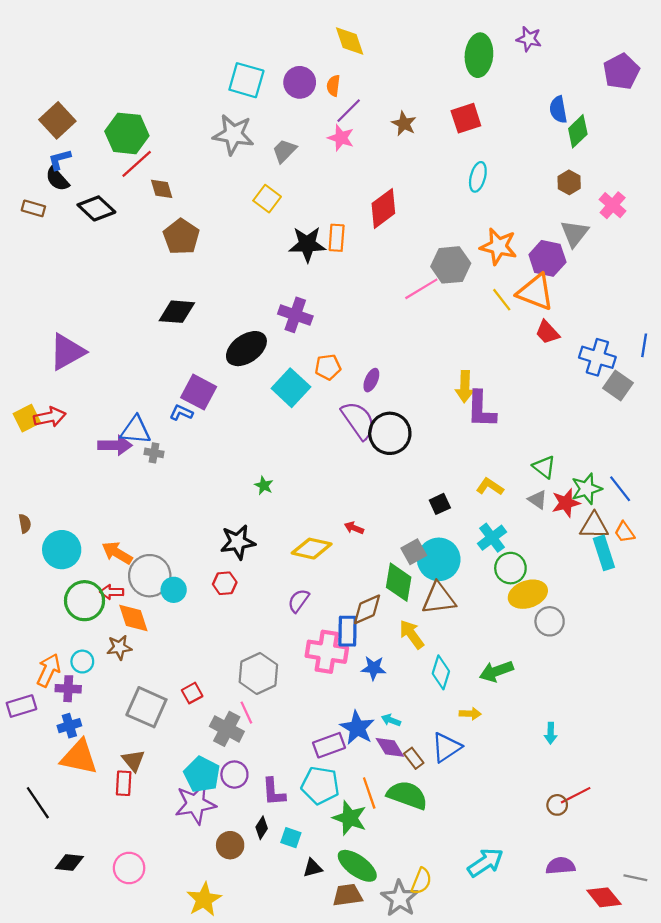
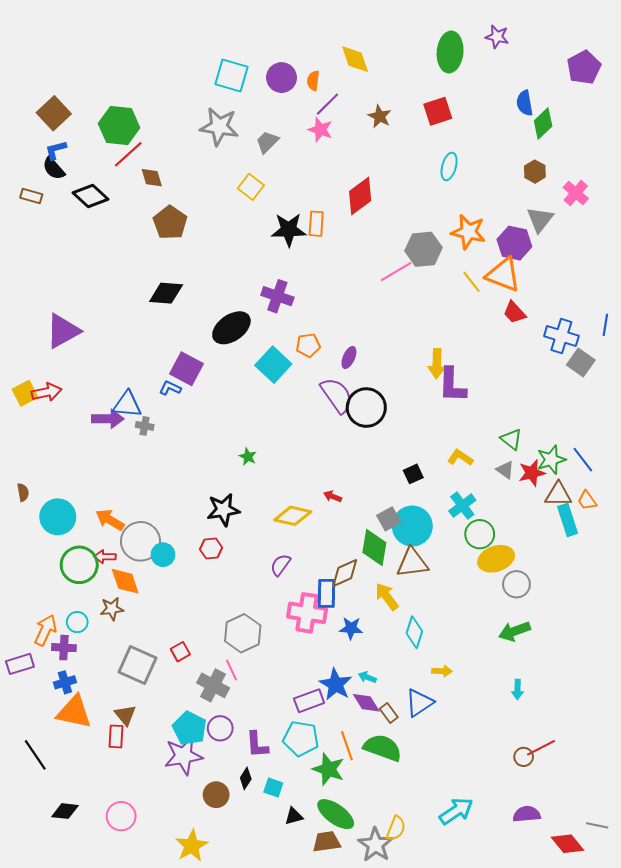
yellow diamond: (350, 41) -> (355, 59), moved
green arrow: (496, 671) -> (514, 631), moved

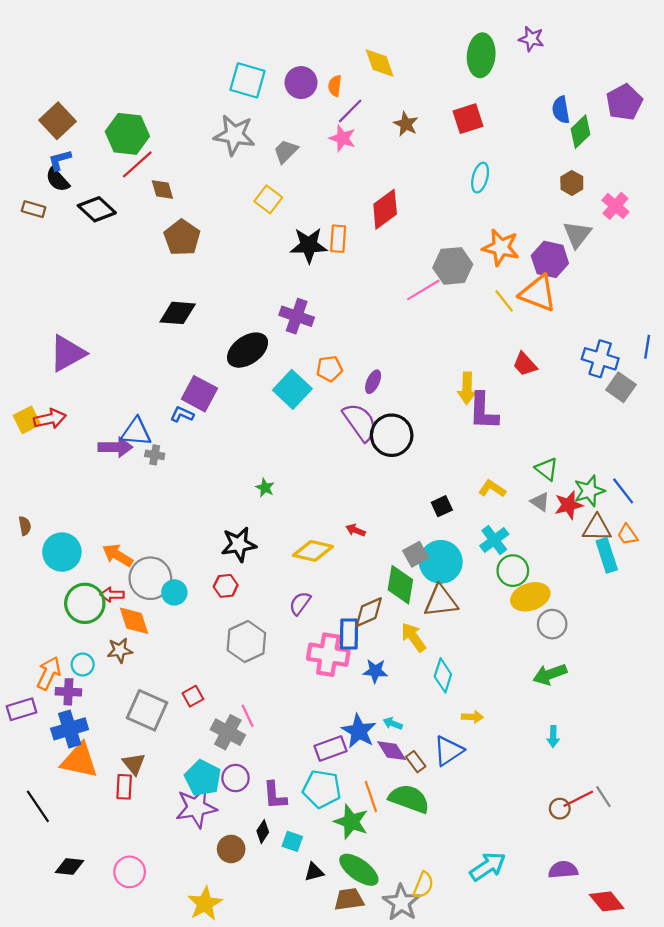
purple pentagon: (584, 67) -> (624, 102), moved
red trapezoid: (514, 313) -> (525, 364), moved
gray hexagon: (243, 633) -> (246, 642), moved
blue cross: (65, 682) -> (70, 729), size x1.5
gray line: (597, 825) -> (603, 797), moved, turned 45

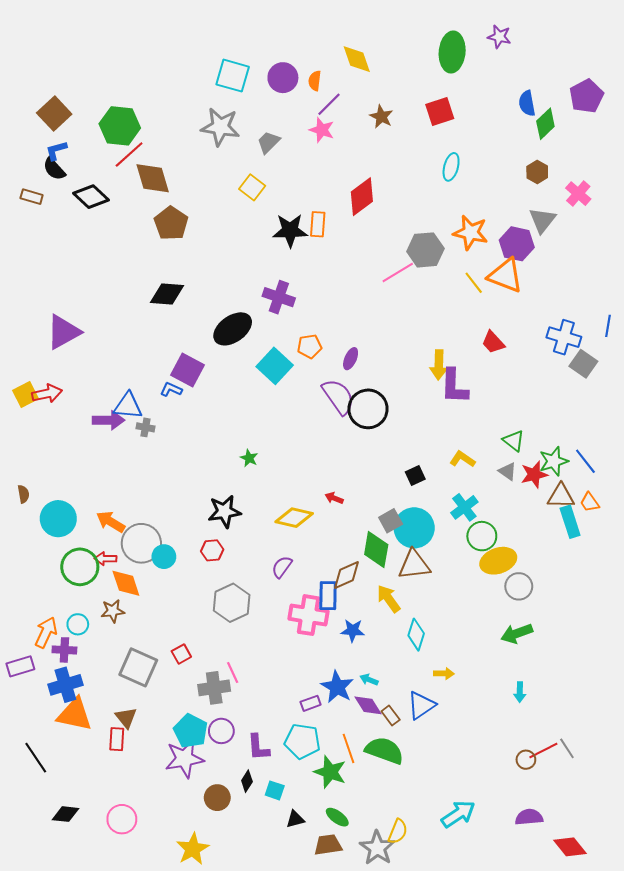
brown diamond: (162, 190) -> (153, 178), size x1.6
gray cross: (228, 732) -> (214, 688), turned -36
purple rectangle: (330, 749) -> (311, 703), size x0.7
green ellipse: (359, 870) -> (337, 817), size x0.6

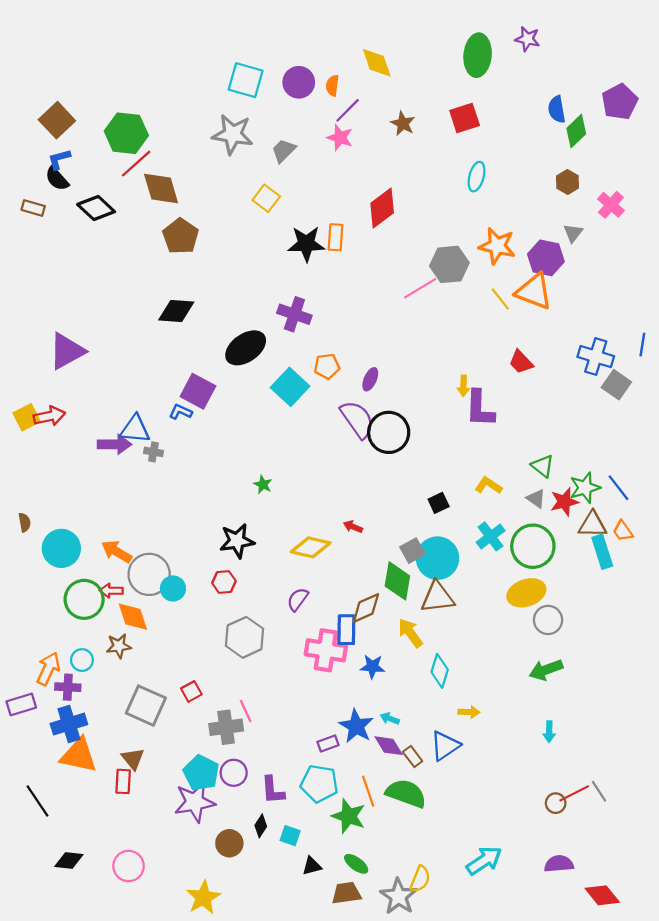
gray triangle: (542, 220) -> (573, 233), size x0.7
yellow arrow: (439, 365) -> (463, 386), size x0.7
green circle: (482, 536) -> (533, 546), moved, size x1.4

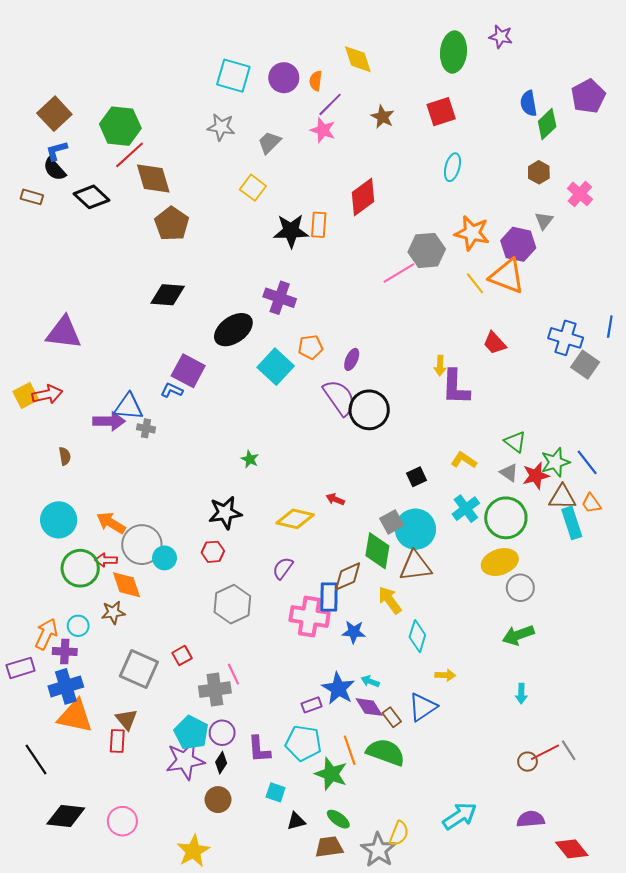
gray star: (233, 134) -> (221, 127), size x0.7
purple triangle: (67, 351) -> (64, 333), turned 36
brown semicircle: (24, 522) -> (65, 456), moved
black diamond: (261, 826) -> (221, 763), moved
black diamond: (69, 861) -> (66, 816), size x1.4

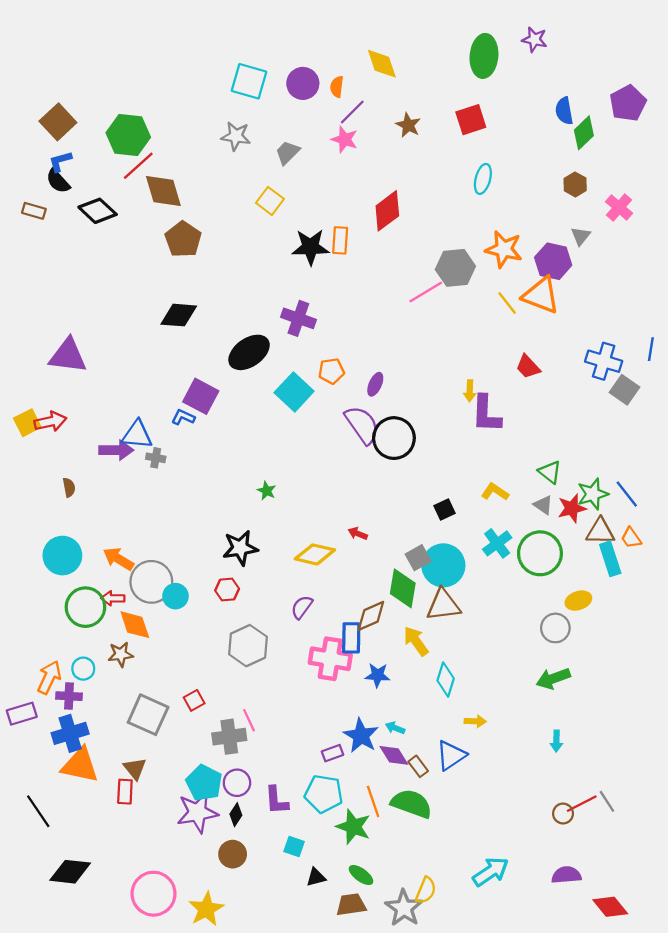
yellow ellipse: (500, 562) -> (578, 601), moved, size x0.7
pink circle: (122, 821) -> (154, 894), moved, size x1.4

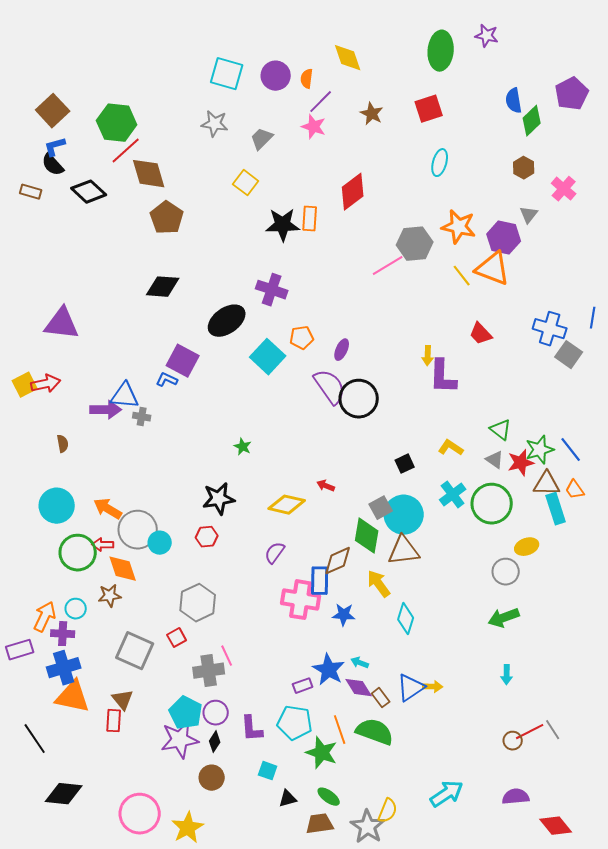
gray hexagon: (248, 646) -> (198, 603), moved
yellow arrow: (475, 721) -> (433, 687), moved

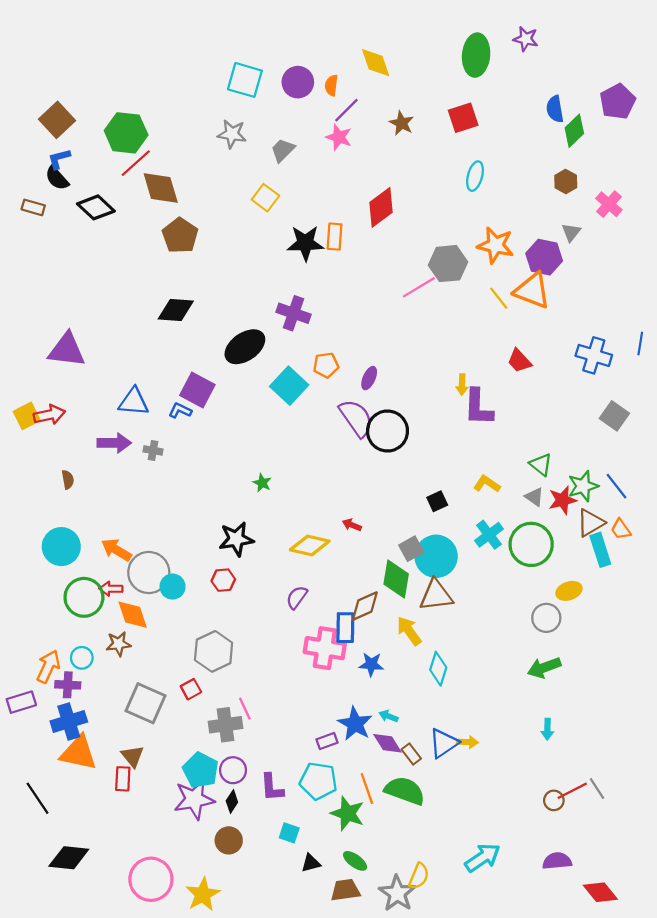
gray square: (569, 355) -> (614, 416), moved
blue triangle: (125, 396) -> (134, 402), moved
brown triangle: (547, 484) -> (591, 523), turned -32

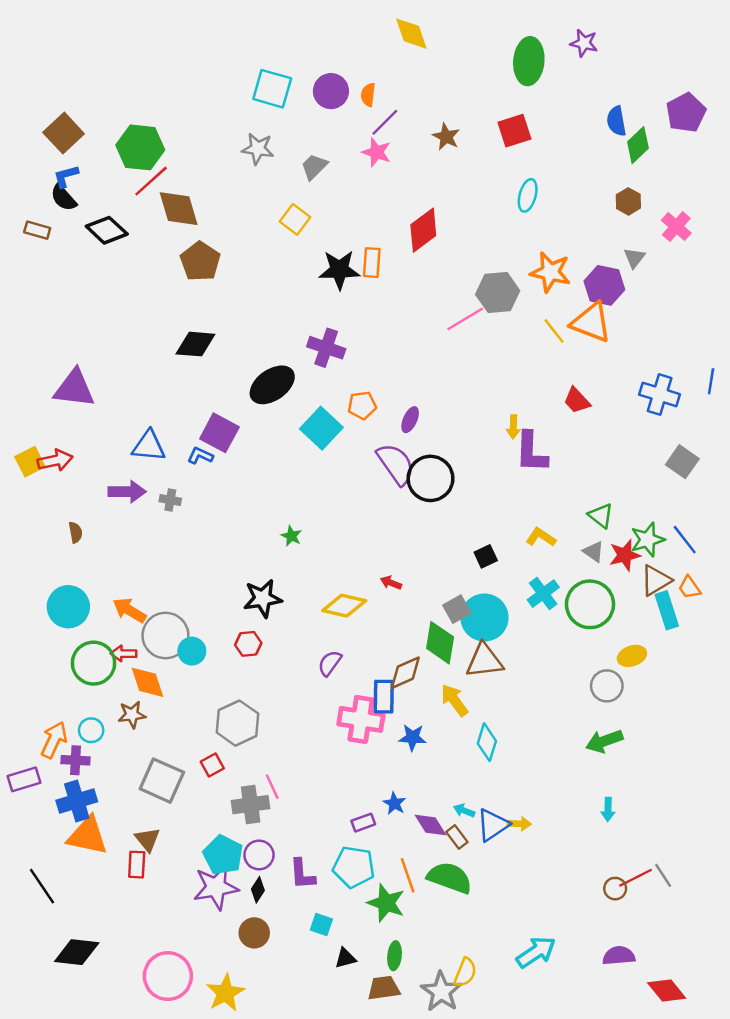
yellow diamond: (376, 63) -> (411, 34), moved
cyan arrow: (389, 716) -> (464, 811), moved
blue star: (355, 724) -> (395, 803), size x0.6
green ellipse: (355, 861) -> (395, 956), turned 60

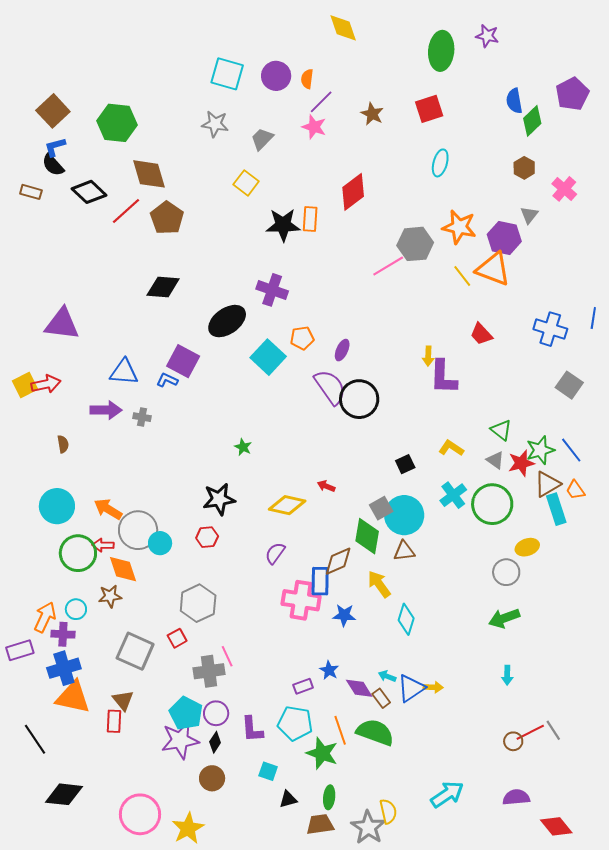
red line: (151, 181) -> (126, 211), moved
brown triangle: (484, 661) -> (404, 551), size x0.7
yellow semicircle: (465, 972) -> (388, 811), turned -35

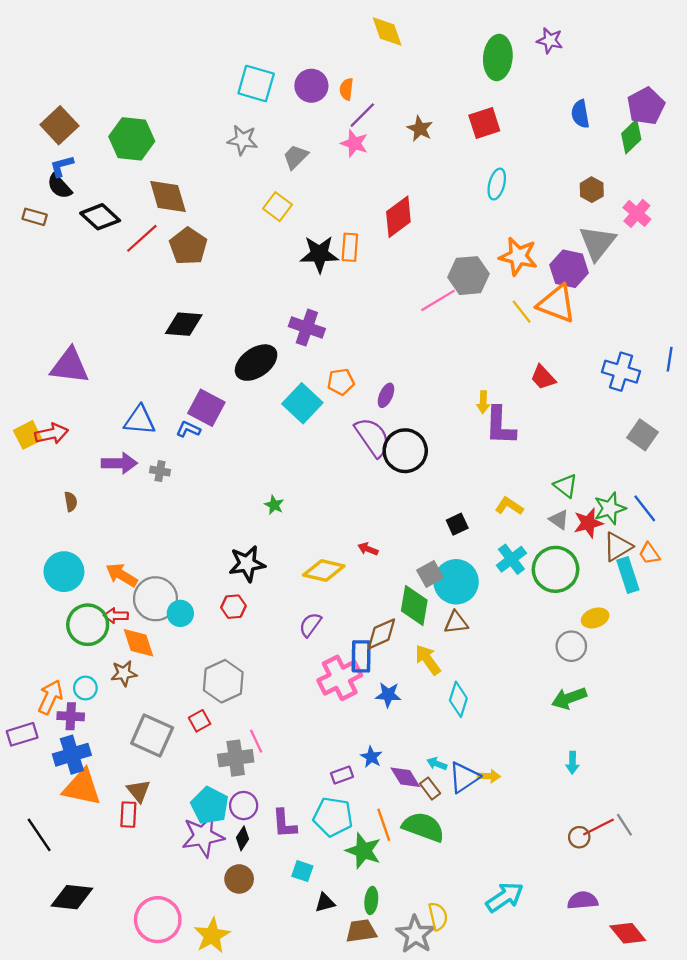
green diamond: (532, 121) -> (631, 137), moved
gray triangle: (529, 215) -> (597, 243), size x1.8
pink cross: (301, 600) -> (340, 678), turned -36

